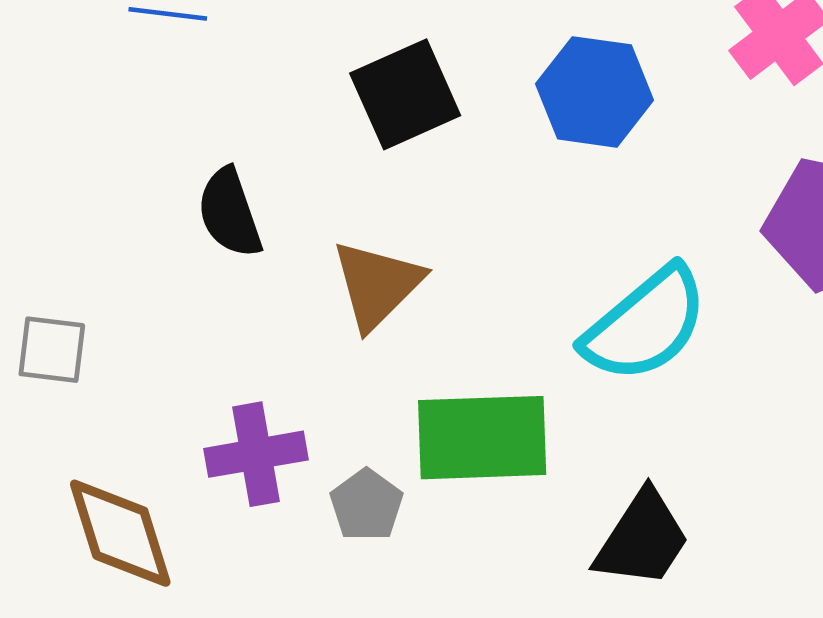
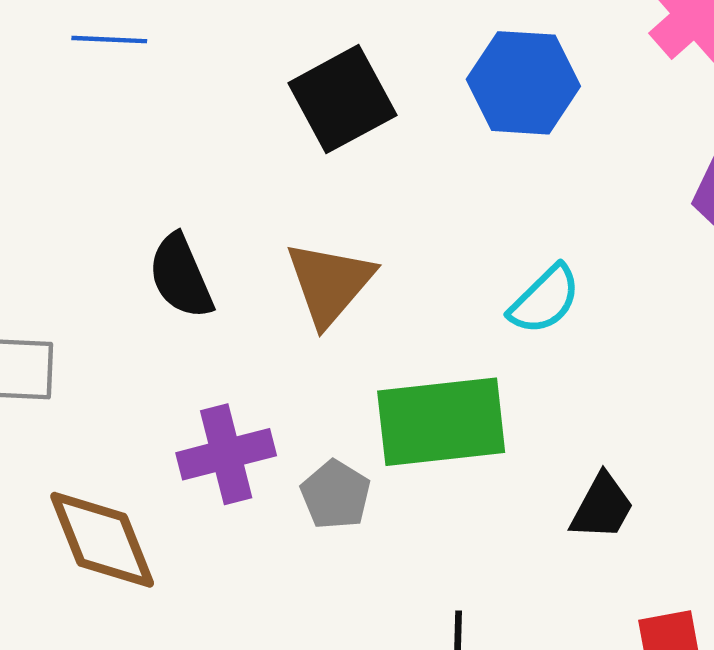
black semicircle: (230, 213) -> (181, 276), moved
cyan semicircle: (645, 325) -> (545, 300), moved, size x0.6
black trapezoid: (642, 539) -> (602, 507), size x0.7

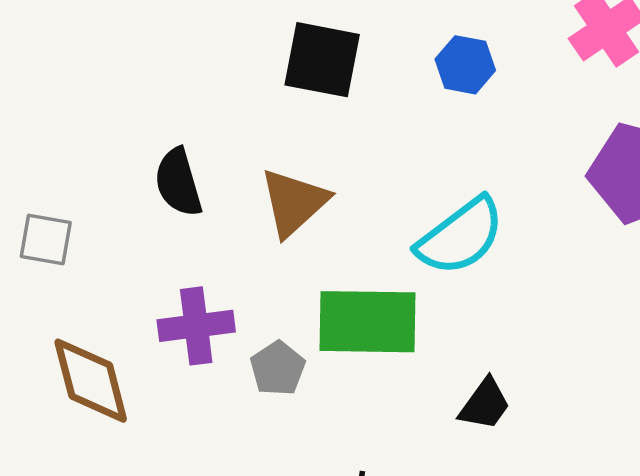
blue hexagon: (523, 83) -> (465, 65), size x0.7
black square: (342, 99) -> (322, 60), turned 32
cyan semicircle: (545, 300) -> (460, 236), size x1.5

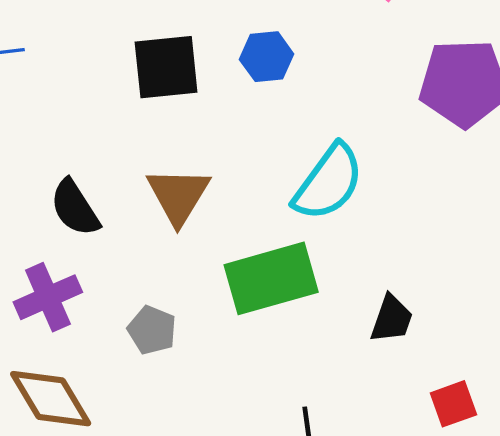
blue hexagon: (465, 65) -> (267, 57), moved
purple cross: (196, 326) -> (48, 297), moved
gray pentagon: (278, 368) -> (152, 330), moved

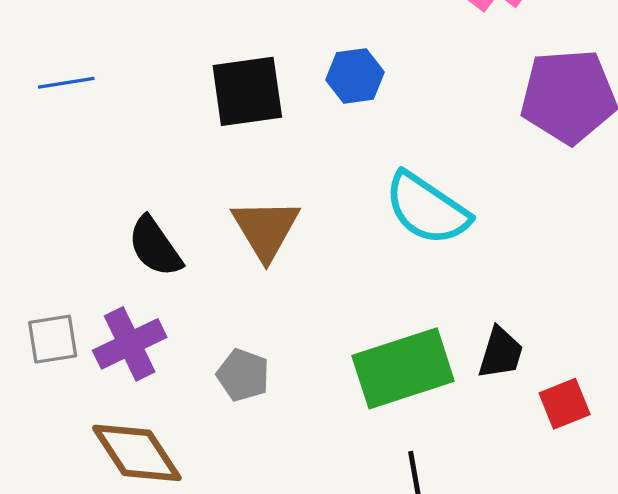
cyan semicircle: (328, 182) -> (427, 209), turned 90
green rectangle: (271, 278) -> (403, 368), moved
red square: (453, 404) -> (565, 404), moved

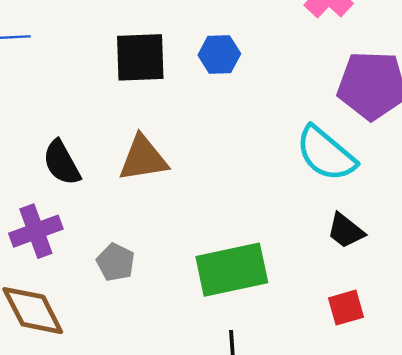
cyan semicircle: (427, 209) -> (326, 154), moved
brown triangle: (266, 229) -> (143, 158), turned 46
black trapezoid: (501, 353) -> (346, 231), moved, turned 105

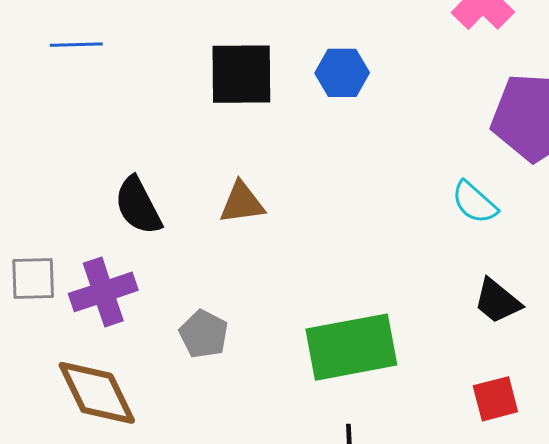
cyan semicircle: (326, 154) -> (474, 203), size x0.6
brown triangle: (143, 158) -> (242, 203), size x0.7

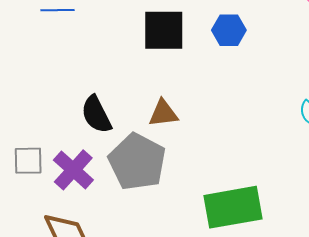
purple cross: (103, 292) -> (73, 170), turned -30
gray pentagon: (204, 334) -> (137, 162), moved, size x1.8

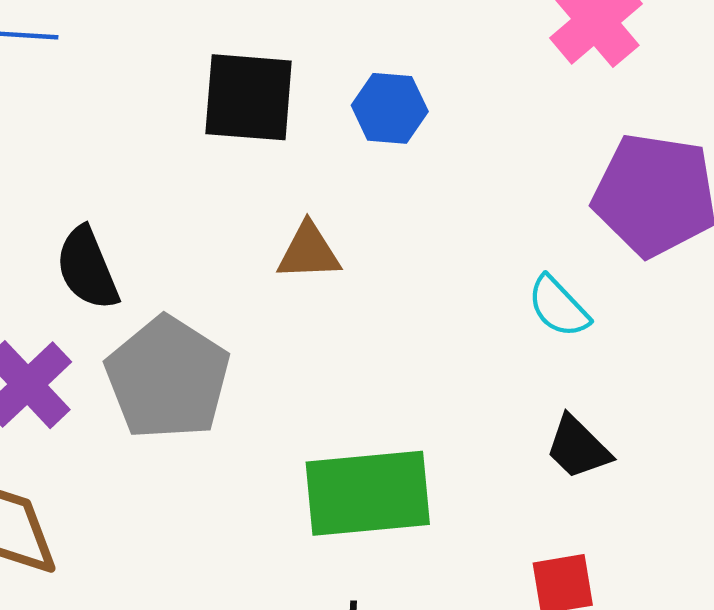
brown triangle: (163, 113) -> (309, 252), moved

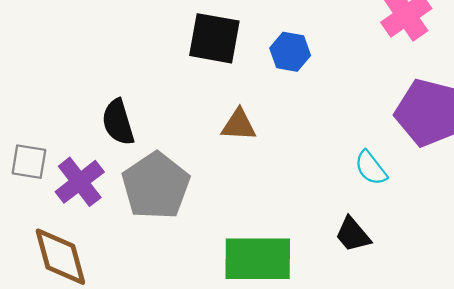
black trapezoid: (578, 448) -> (353, 235), moved

